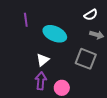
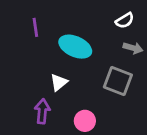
purple arrow: (41, 81) -> (42, 111), moved

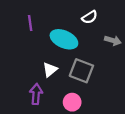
white semicircle: (125, 20) -> (90, 17), moved
gray square: (118, 81) -> (81, 71), moved

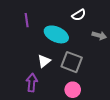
pink circle: (72, 102) -> (73, 90), moved

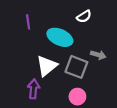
gray arrow: (99, 35) -> (98, 55), moved
white triangle: (44, 61) -> (47, 66), size x1.5

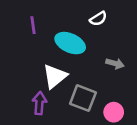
gray square: (76, 67) -> (83, 98), moved
pink circle: (77, 97) -> (114, 112), moved

